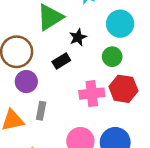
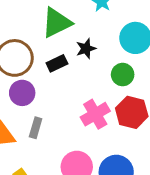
black rectangle: (61, 61) -> (57, 63), moved
pink cross: (92, 94) -> (95, 114), turned -30

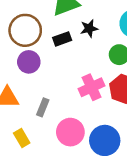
gray rectangle: (36, 128) -> (43, 107), moved

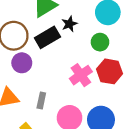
black rectangle: (62, 39) -> (47, 37), size x1.5

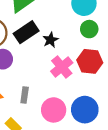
black star: (69, 24) -> (50, 40), moved
green circle: (100, 42) -> (89, 29), moved

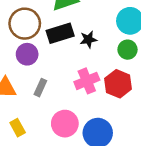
black star: (50, 40) -> (88, 39), moved
gray rectangle: (25, 95) -> (40, 88), moved

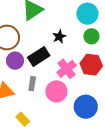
black rectangle: (60, 33) -> (39, 56), moved
pink circle: (65, 124) -> (56, 91), moved

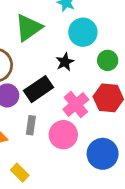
cyan circle: (87, 14) -> (83, 32), moved

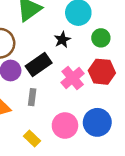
pink circle: (63, 135) -> (65, 126), moved
yellow rectangle: (20, 173) -> (32, 138), moved

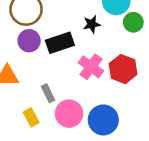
green circle: (101, 38) -> (133, 22), moved
pink cross: (73, 78) -> (91, 67), turned -30
gray rectangle: (32, 97) -> (48, 93), moved, turned -49

